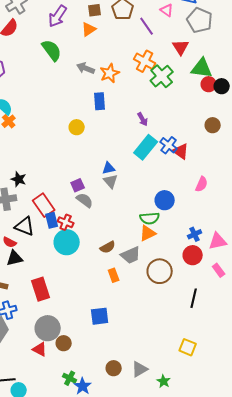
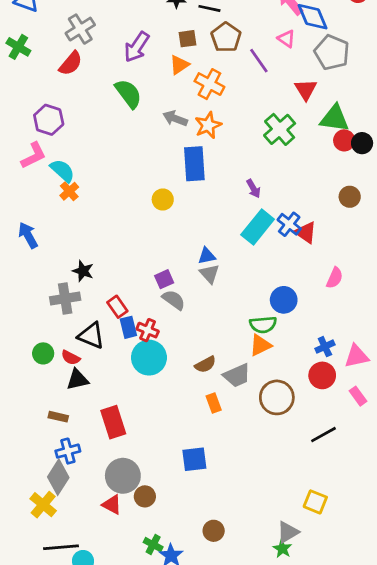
orange cross: (145, 61) -> (209, 84), moved
blue rectangle: (100, 101) -> (194, 164), size x1.4
red rectangle: (44, 205) -> (117, 307), size x0.7
black line: (194, 298) -> (324, 435), turned 48
gray triangle: (140, 369) -> (288, 532), moved

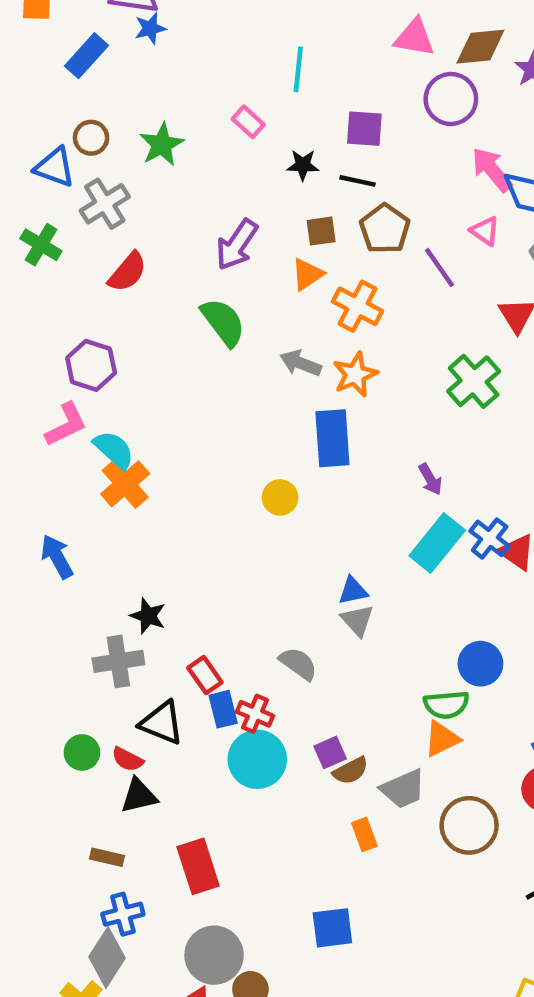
gray cross: (80, 29) -> (105, 204), moved
orange cross: (69, 191) -> (125, 484), size x1.5
purple square: (164, 279) -> (330, 752), moved

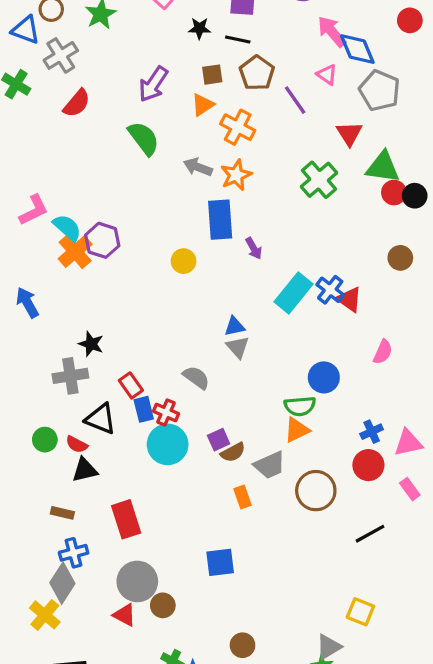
purple hexagon: (91, 365) -> (102, 240), moved
purple arrow: (430, 479) -> (254, 248), moved

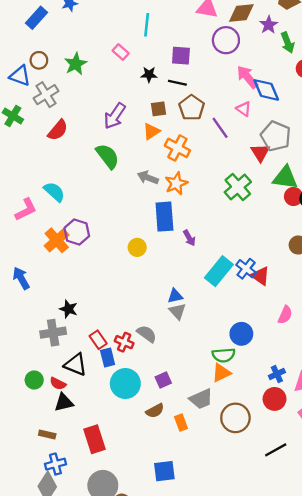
gray pentagon: (380, 91) -> (276, 136), moved
cyan semicircle: (67, 228) -> (54, 192), moved
red cross: (166, 412) -> (124, 342), moved
brown semicircle: (233, 452) -> (155, 411), moved

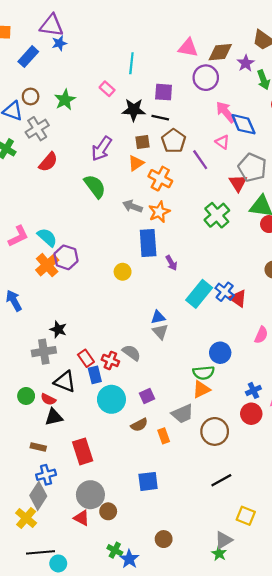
black star: (149, 75) -> (134, 110), size x1.5
cyan semicircle: (54, 192) -> (47, 237), moved
black line: (276, 450) -> (221, 480), moved

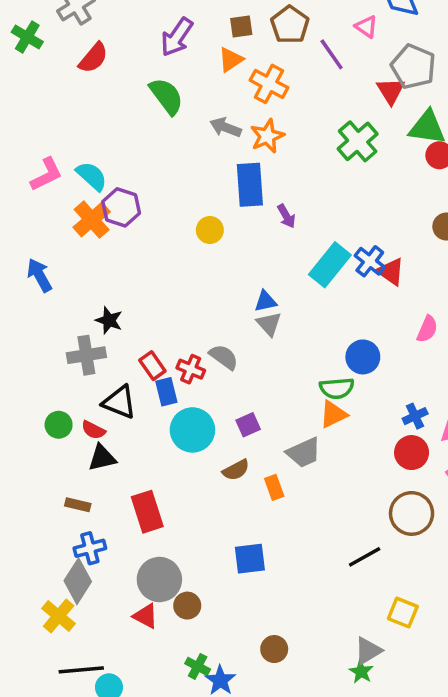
brown circle: (215, 431) -> (412, 513), moved

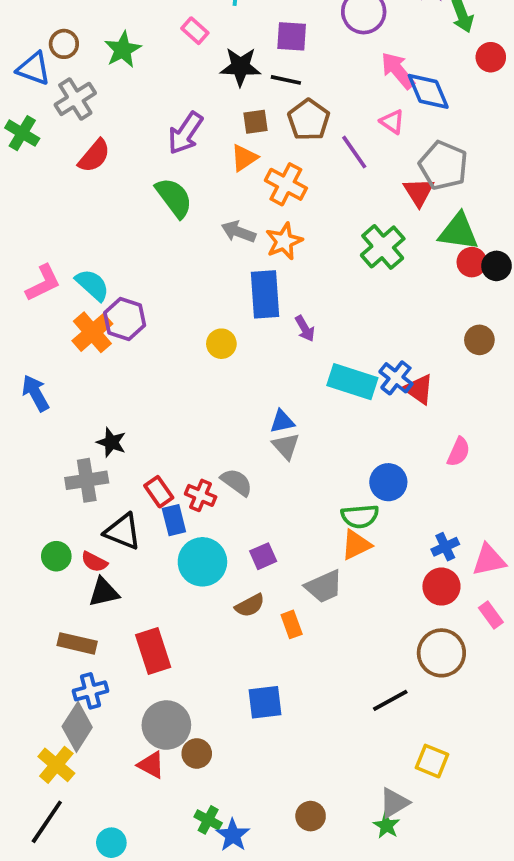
cyan rectangle: (330, 265) -> (352, 382), turned 69
brown rectangle: (78, 505) -> (77, 643), size x1.4
brown circle: (274, 649) -> (311, 816), moved
black line: (81, 670) -> (47, 822), moved, turned -51

